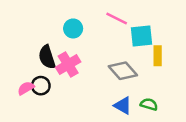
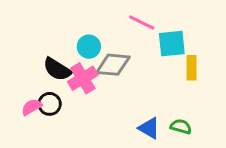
cyan circle: (73, 28) -> (89, 47), moved
black semicircle: (47, 57) -> (57, 69), turned -40
gray diamond: (123, 71) -> (113, 65), moved, turned -44

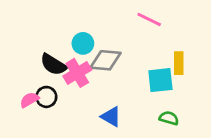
pink line: (142, 22) -> (149, 19), moved
cyan square: (172, 44) -> (160, 80), moved
blue triangle: (149, 128) -> (111, 117), moved

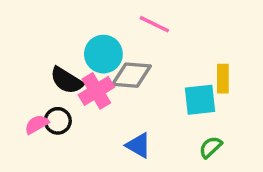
pink line: (149, 19) -> (154, 24), moved
cyan circle: (83, 43) -> (103, 54), size x1.4
green semicircle: (169, 118) -> (211, 147), turned -60

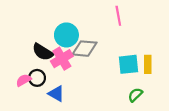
pink line: (154, 24) -> (118, 16), moved, turned 54
yellow rectangle: (223, 79) -> (148, 64), moved
blue triangle: (139, 145) -> (56, 94), moved

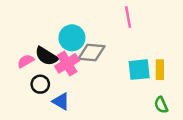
pink semicircle: (24, 80) -> (26, 61), moved
green semicircle: (135, 95) -> (161, 105), moved, turned -70

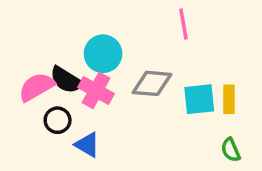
gray diamond: (92, 52) -> (152, 83), moved
pink semicircle: (26, 61) -> (37, 87), size x1.5
pink cross: (67, 63) -> (96, 90), turned -30

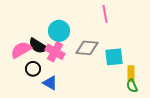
yellow rectangle: (229, 99) -> (131, 74), moved

